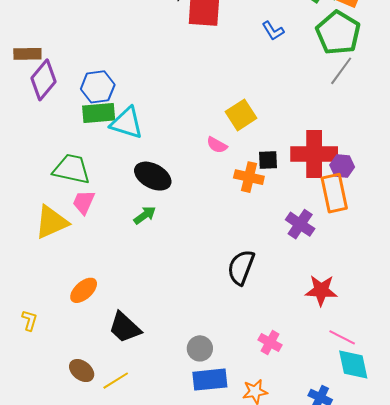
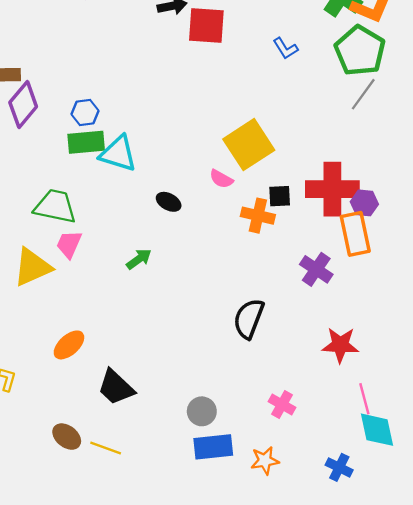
blue hexagon: (98, 87) -> (85, 113), size x0.7
yellow square: (241, 115) -> (249, 145), size x1.4
black ellipse: (153, 176) -> (169, 202), moved, size x0.6
pink line: (342, 337) -> (364, 399), turned 48
yellow line: (116, 381) -> (106, 448), turned 52

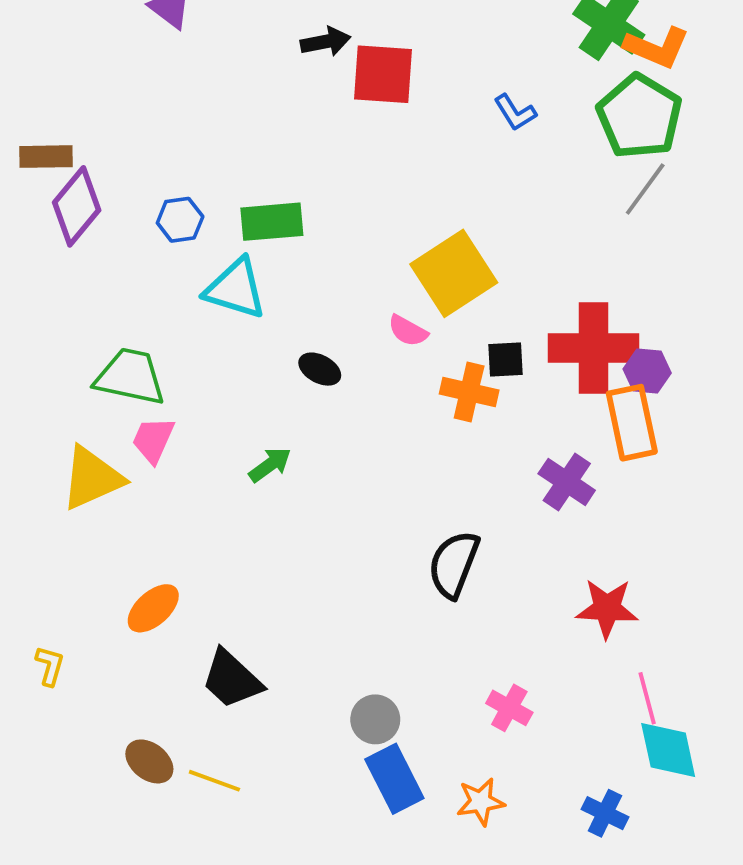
green rectangle: (86, 142) -> (272, 222), moved
blue rectangle: (213, 447) -> (394, 779), turned 69

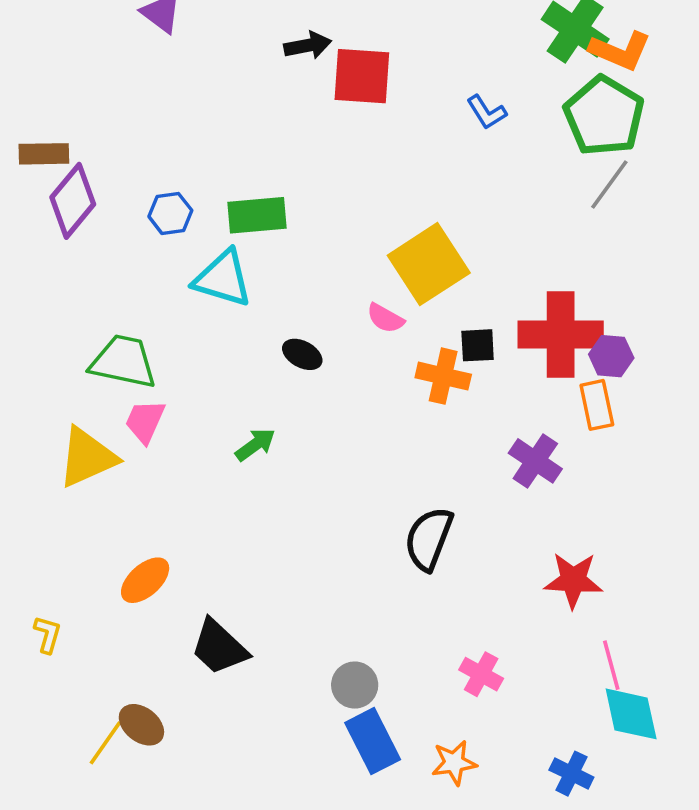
orange rectangle: (632, 423) -> (597, 405), size x0.7
yellow line: (214, 781) -> (105, 743), moved, turned -75

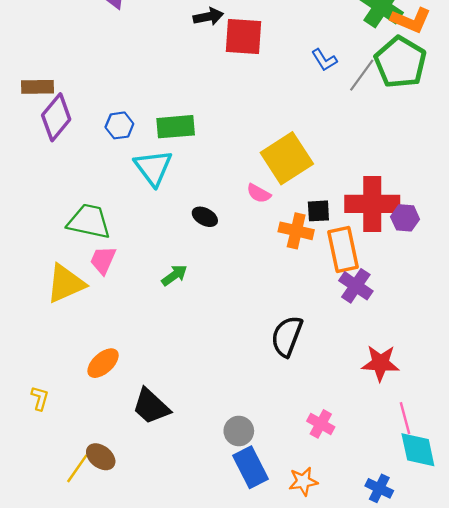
gray line: (609, 185) -> (362, 75), moved
cyan triangle: (223, 278) -> (153, 168), turned 36
orange rectangle: (597, 405) -> (343, 250), moved, size x1.4

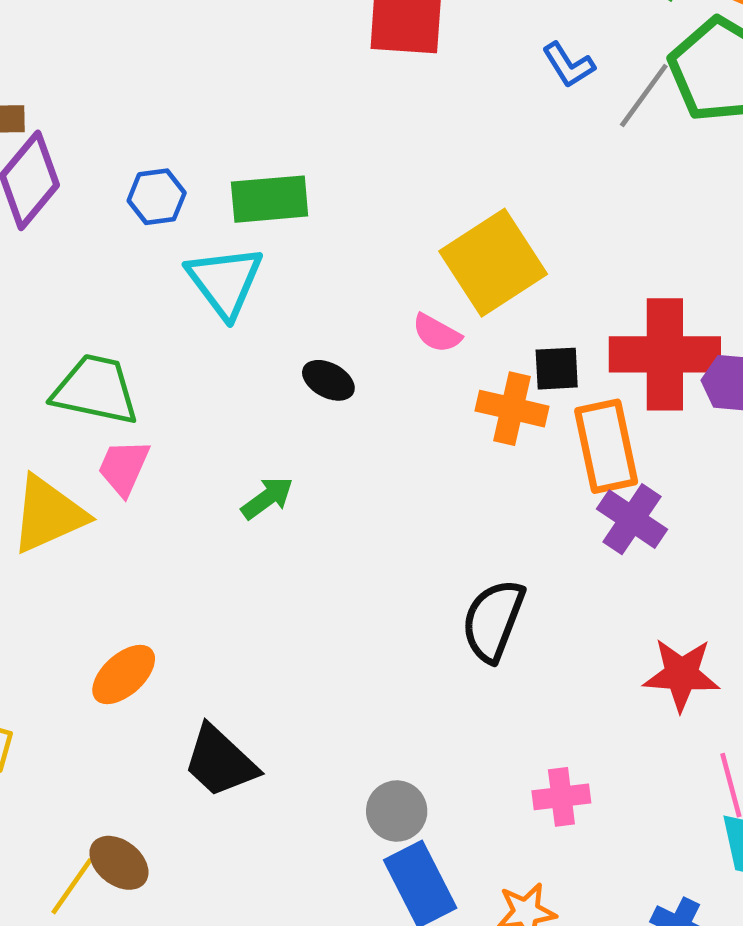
pink cross: (321, 424) -> (561, 797), turned -36

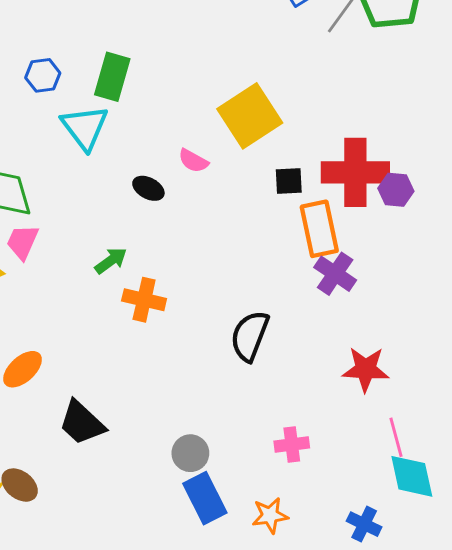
green rectangle: (270, 199) -> (112, 77), turned -69
pink semicircle: (437, 333) -> (193, 161), moved
orange cross: (512, 409) -> (144, 300), moved

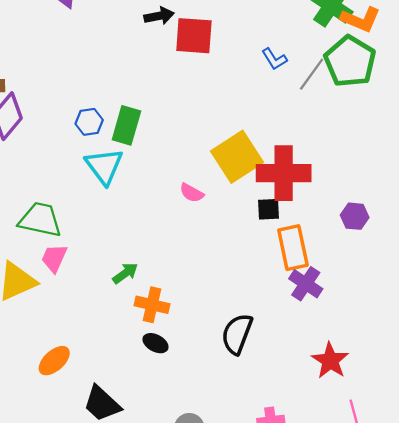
blue hexagon: (43, 75) -> (89, 122), moved
red cross: (355, 172) -> (284, 173), moved
black ellipse: (148, 188) -> (156, 343), moved
red star: (366, 369) -> (330, 361), turned 30

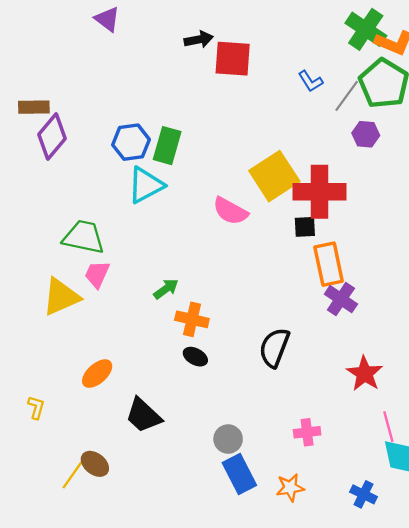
blue hexagon: (89, 122) -> (131, 142), size x1.4
cyan triangle: (104, 166) -> (146, 185), turned 39
pink semicircle: (192, 193) -> (230, 211), size x1.5
purple hexagon: (355, 216) -> (366, 134), moved

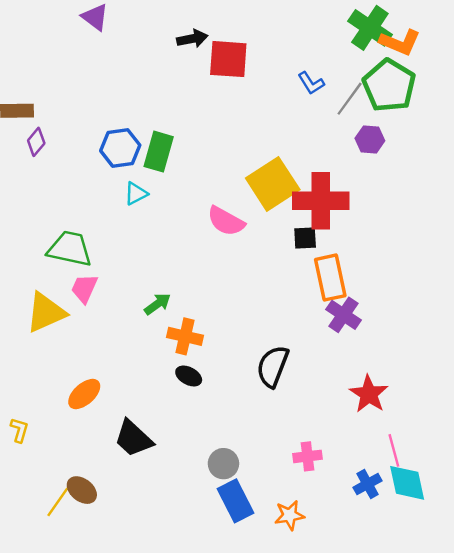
purple diamond: (52, 137) -> (36, 142), size x0.6
cyan triangle: (146, 185) -> (136, 194), size x0.6
blue cross: (364, 494) -> (368, 484), moved, turned 35

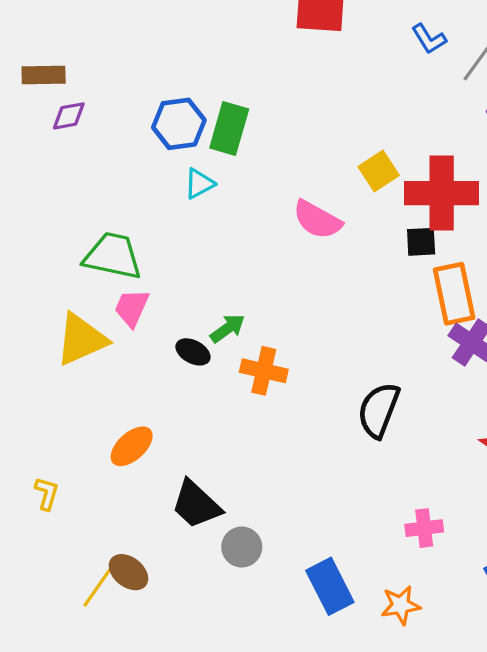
purple diamond: (36, 142) -> (69, 116), turned 40
yellow square: (273, 184) -> (379, 171), size x0.6
black ellipse: (189, 376) -> (193, 352), moved
gray circle: (223, 464) -> (242, 547), moved

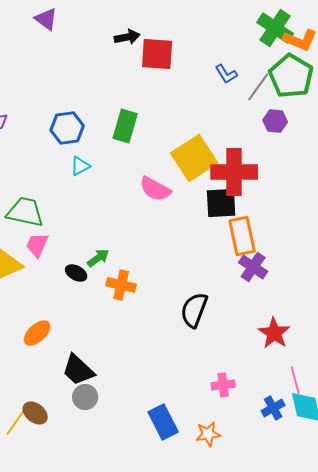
green rectangle: (229, 129) -> (125, 126), moved
yellow square: (379, 171) -> (194, 158), size x1.8
black square: (421, 242) -> (221, 203), size x1.6
gray circle: (242, 547) -> (85, 397), moved

